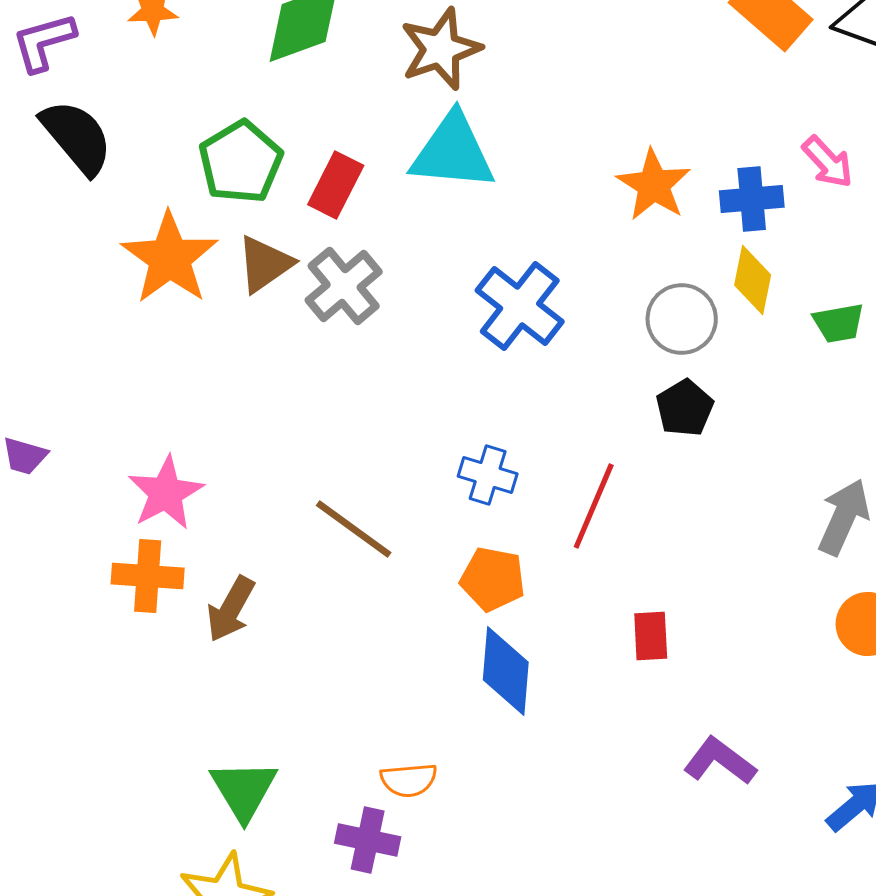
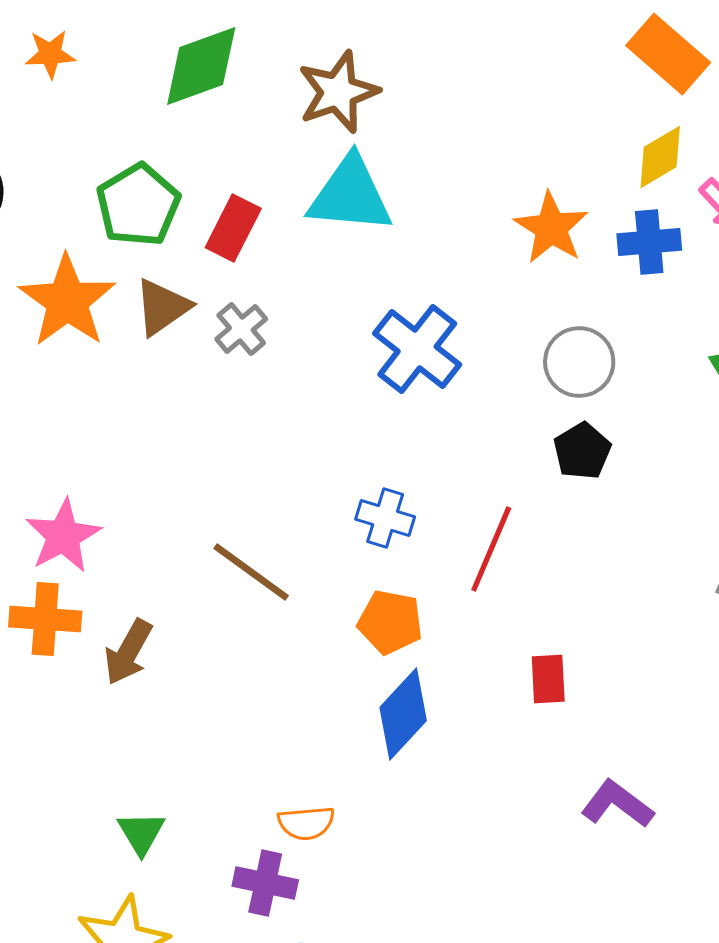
yellow diamond: (753, 280) -> (660, 157), moved, turned 48
gray cross: (344, 286) -> (241, 329), size x0.7
blue diamond: (506, 671) -> (403, 714), turned 38
green triangle: (244, 790) -> (141, 833), size x0.7

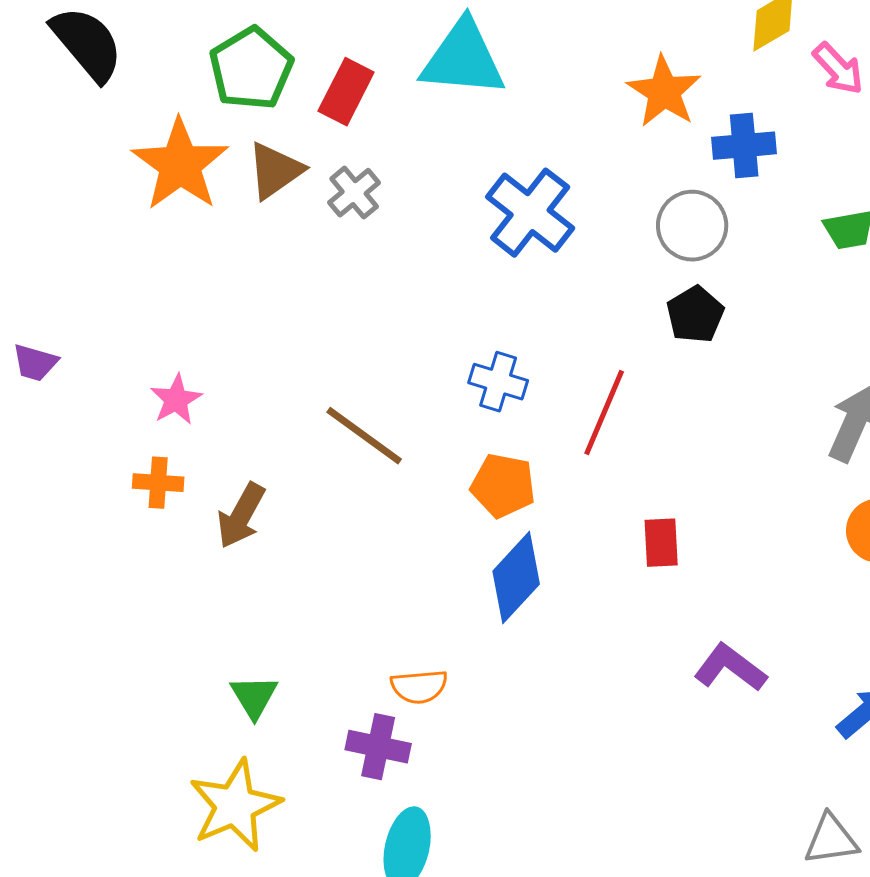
blue cross: (649, 242) -> (744, 146), moved
pink star: (63, 536) -> (176, 400), size x0.7
orange cross: (45, 619) -> (158, 483), size x0.7

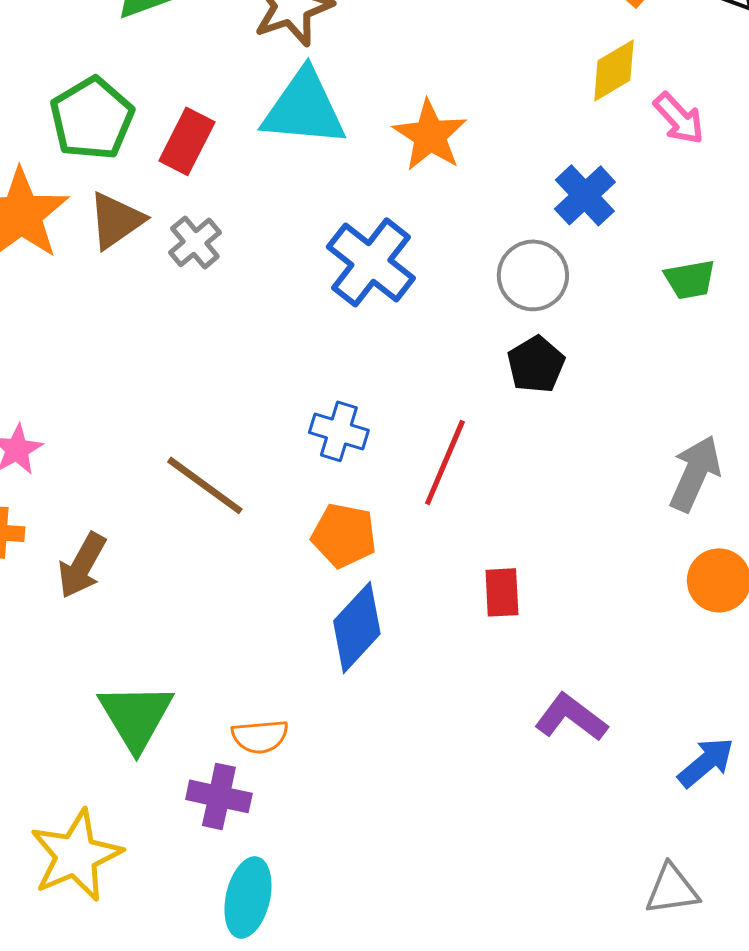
orange star: (664, 92) -> (430, 135), moved
blue cross: (744, 146) -> (585, 195), turned -38
green triangle: (254, 697) -> (136, 716), moved, size x1.6

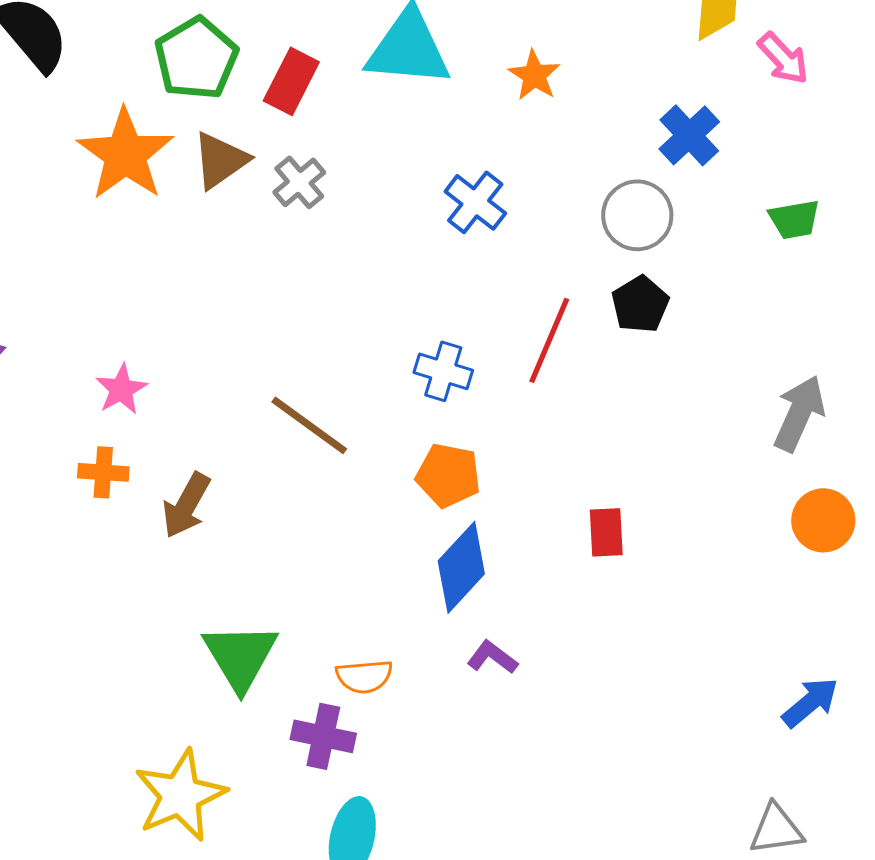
orange star: (430, 135) -> (534, 75), size x0.7
blue cross: (371, 262) -> (475, 202), size x0.7
red line: (445, 462) -> (549, 340), moved
purple L-shape: (571, 717) -> (492, 657), moved, size x0.7

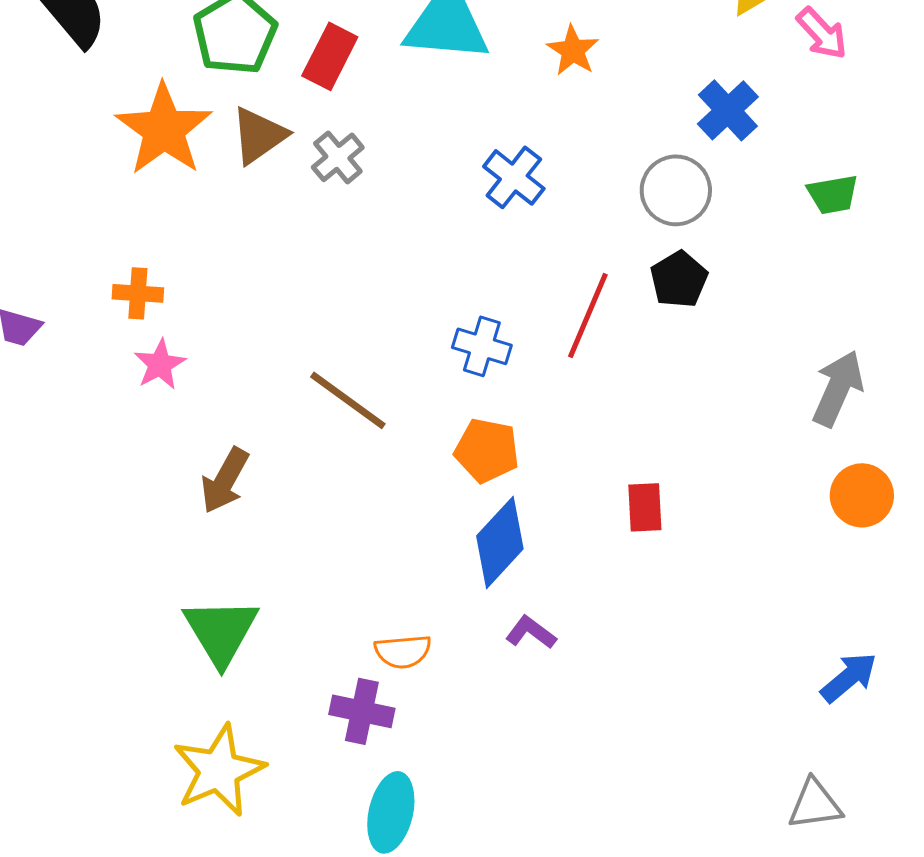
orange cross: (103, 472) -> (138, 293), moved
green triangle: (240, 656) -> (221, 631), moved

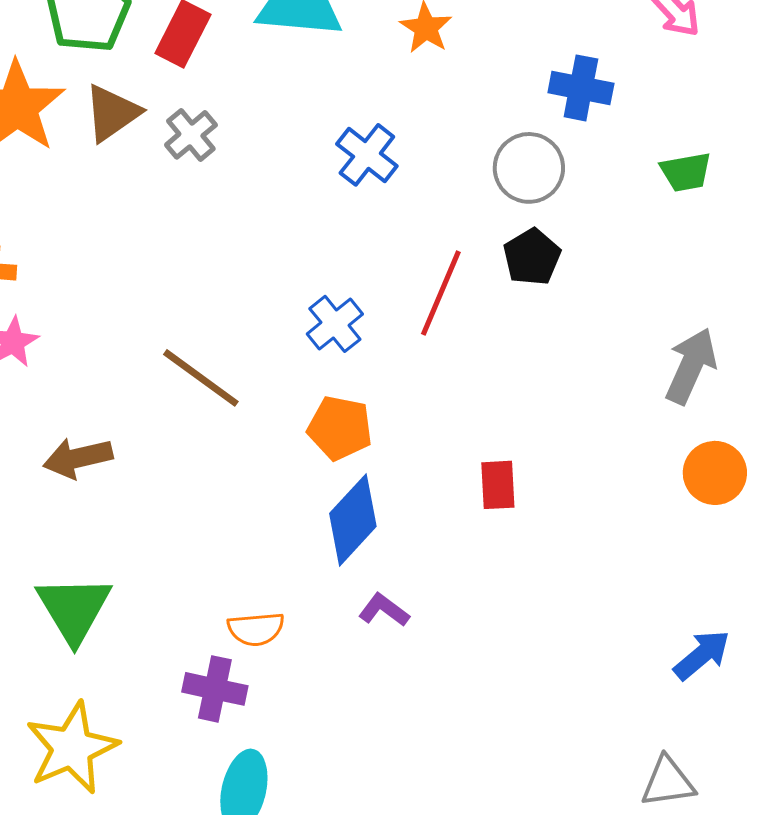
blue cross: (728, 110) -> (581, 88), turned -36
blue cross: (482, 346) -> (335, 324), turned 34
brown arrow: (225, 480) -> (78, 458), turned 48

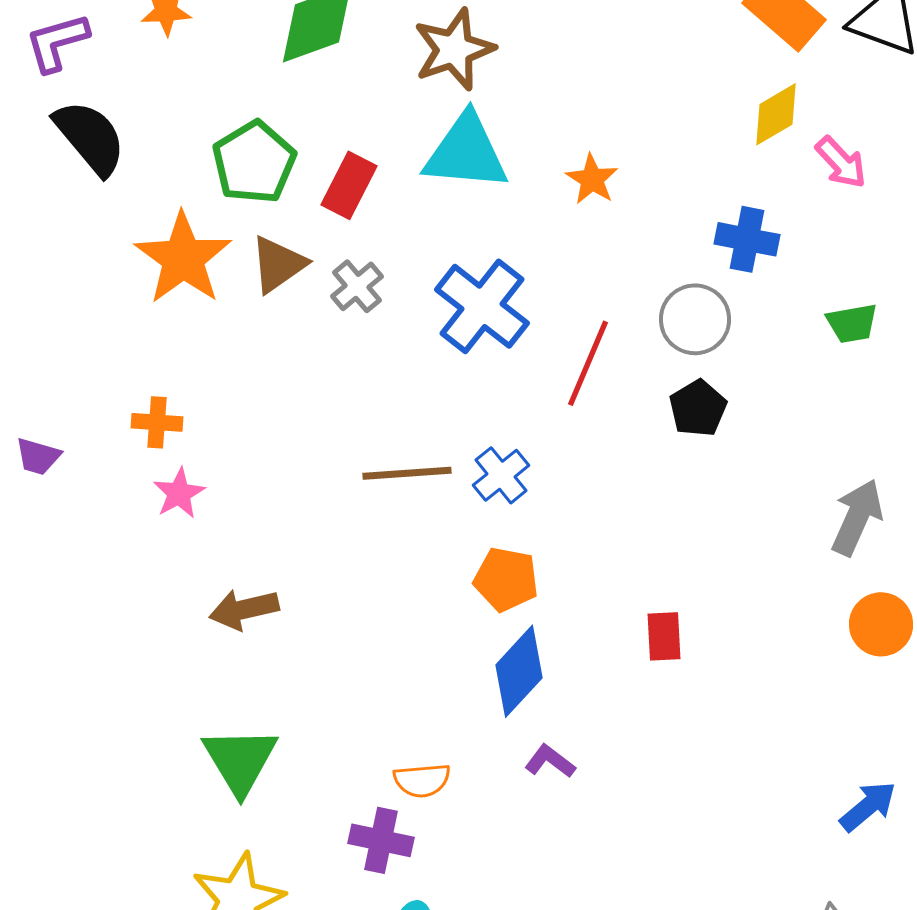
blue cross: (367, 155) -> (482, 306), moved, size x1.5
red line: (441, 293) -> (588, 363), moved
brown line: (201, 378) -> (407, 473), moved, turned -40

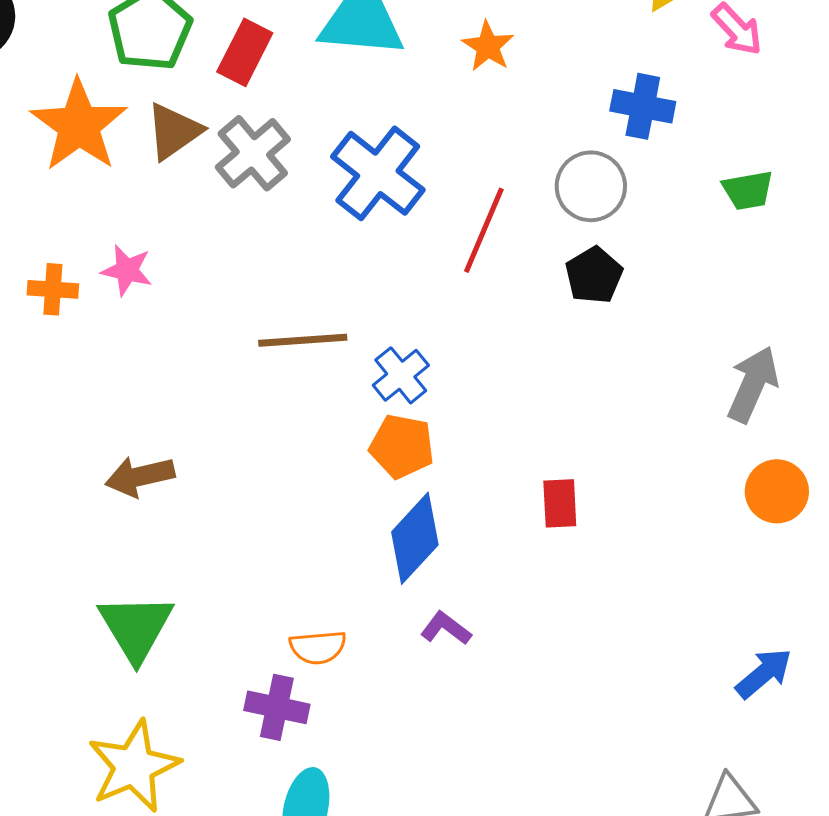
gray cross: (357, 286) -> (253, 153), size x1.4
blue cross: (501, 475) -> (401, 375), moved
pink star: (179, 493) -> (127, 270), moved, turned -30

